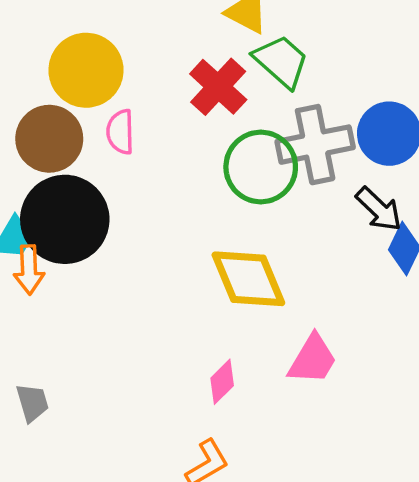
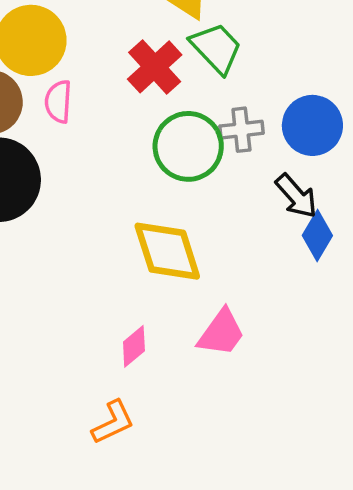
gray cross: (315, 145) -> (241, 130), size x0.6

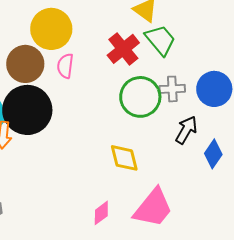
black arrow: (296, 196) -> (186, 130), moved, turned -112
yellow diamond: (167, 251) -> (124, 158), size x0.7
pink trapezoid: (221, 333) -> (153, 208), size x1.4

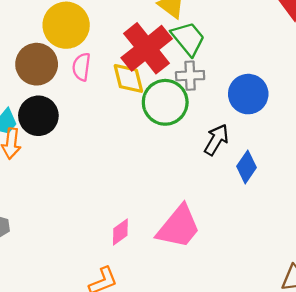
red cross: (123, 49) -> (147, 48), size x1.4
gray cross: (172, 89) -> (190, 76), moved
black circle: (27, 110) -> (38, 116), size x0.7
yellow diamond: (124, 158) -> (128, 78), moved

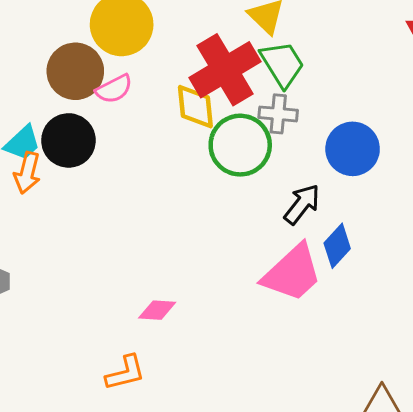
pink semicircle: (81, 67) -> (114, 89), moved, turned -132
pink trapezoid: (179, 227) -> (292, 273), moved
pink diamond: (120, 232) -> (157, 310), turned 32

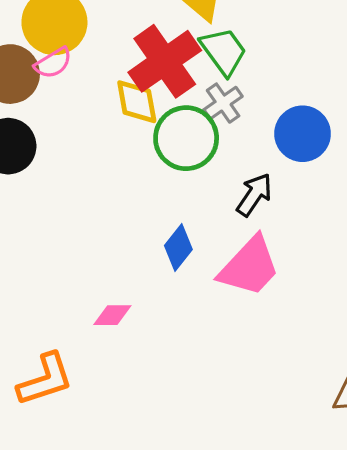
pink semicircle: (114, 89) -> (53, 63), moved
gray cross: (278, 114) -> (223, 103), turned -36
blue diamond: (337, 246) -> (178, 247), moved
orange L-shape: (125, 373) -> (45, 379), moved, size x1.4

